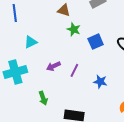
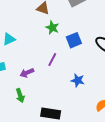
purple arrow: (53, 66) -> (27, 73), moved
purple line: (74, 70) -> (52, 60), moved

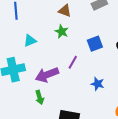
green star: (52, 28) -> (62, 32), moved
purple arrow: (27, 73) -> (47, 75), size x1.6

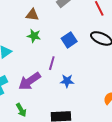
blue star: (97, 84) -> (67, 81), moved
green arrow: (40, 97) -> (21, 110), moved

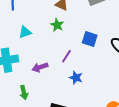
blue square: (69, 40) -> (90, 39), turned 35
purple arrow: (30, 81) -> (40, 67), size x0.7

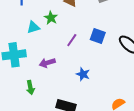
green star: (57, 25) -> (51, 18), moved
purple line: (66, 56) -> (72, 40), moved

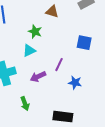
cyan triangle: (33, 27) -> (29, 51), moved
purple line: (72, 40) -> (59, 65), moved

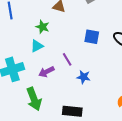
purple line: (59, 65) -> (67, 59), turned -56
green arrow: (25, 104) -> (34, 99), size x1.6

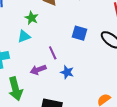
purple arrow: (46, 72) -> (38, 70), moved

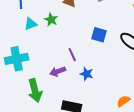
cyan triangle: (24, 36) -> (31, 24), moved

